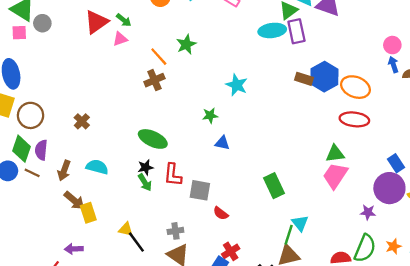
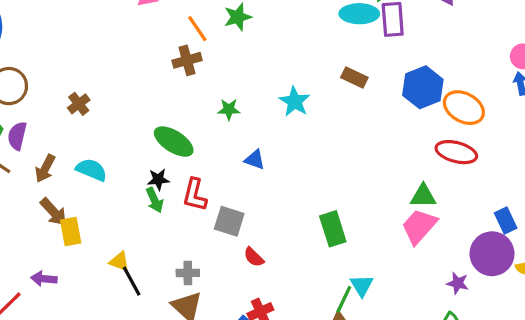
brown rectangle: (304, 79) -> (354, 78), moved
cyan star: (237, 85) -> (295, 102), moved
green star: (210, 115) -> (229, 109), moved
blue triangle: (222, 143) -> (255, 160), moved

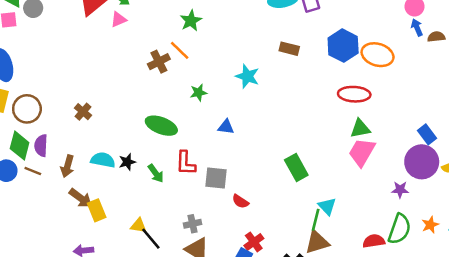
orange line: (197, 29) -> (180, 50), moved
red ellipse: (456, 152) -> (354, 94), moved
black star: (158, 179) -> (127, 162), moved

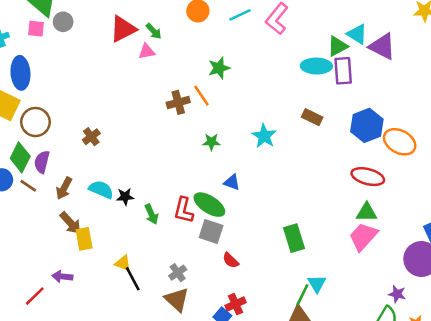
green ellipse: (161, 126) -> (209, 205), moved
purple star: (400, 190) -> (397, 294), moved
gray cross: (193, 224) -> (178, 273), turned -35

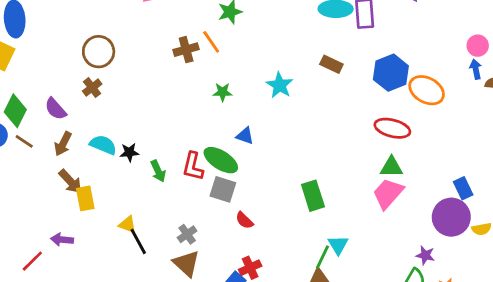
brown circle: (35, 122) -> (99, 52), moved
purple semicircle: (42, 162) -> (55, 109), moved, turned -55

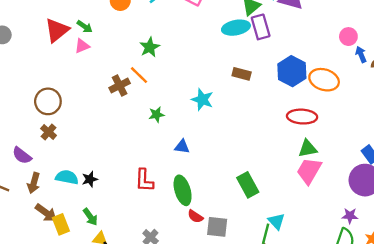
pink circle: (478, 46) -> (348, 37), moved
green ellipse: (221, 160) -> (183, 190), moved, turned 52
green arrow: (158, 171) -> (90, 217), moved
gray square: (223, 189) -> (217, 227), moved

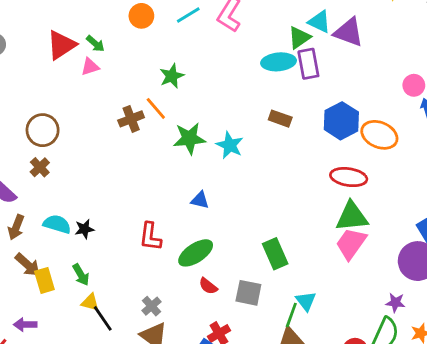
green star: (156, 115) -> (189, 138), moved, size x1.6
green triangle: (308, 149) -> (352, 217), size x1.4
green ellipse: (183, 190) -> (196, 253), turned 68
gray square: (217, 227) -> (248, 293), moved

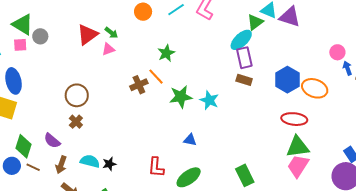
cyan ellipse: (279, 62) -> (241, 40), turned -35
purple rectangle: (308, 64) -> (244, 58), moved

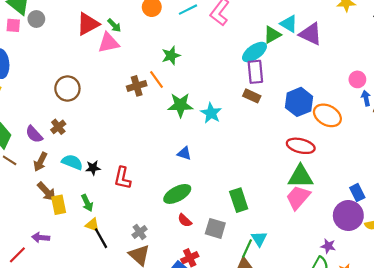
pink triangle: (108, 49) -> (109, 43), size x1.5
brown cross: (76, 122) -> (58, 127), moved
red L-shape: (156, 167) -> (123, 178), moved

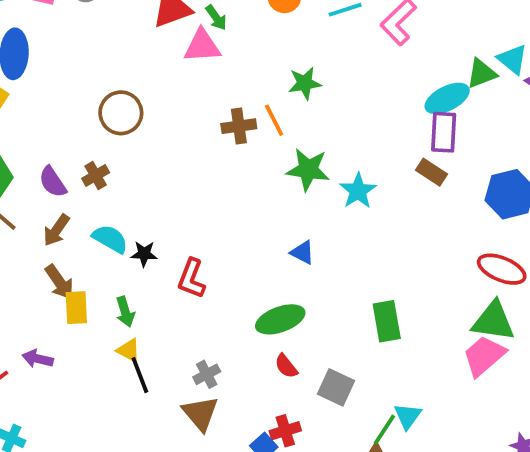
green rectangle: (239, 200) -> (387, 321), moved

